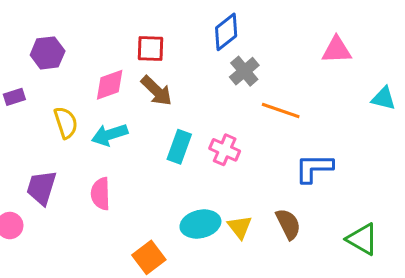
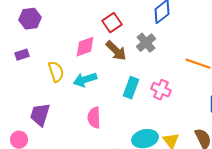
red square: (150, 48) -> (112, 23), turned -36
purple hexagon: (48, 53) -> (30, 19), moved
gray cross: (244, 71) -> (146, 43), moved
pink semicircle: (101, 194) -> (94, 118), moved

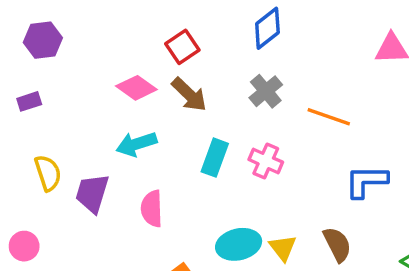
gray cross: (146, 43) -> (266, 91), moved
pink diamond: (85, 47) -> (136, 88), turned 55
yellow semicircle: (56, 72) -> (48, 173), moved
purple trapezoid: (40, 115) -> (92, 193), moved

